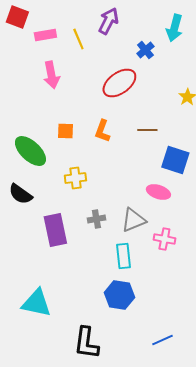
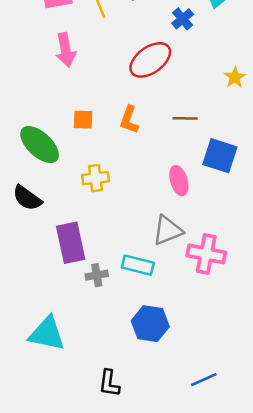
pink ellipse: (158, 192) -> (179, 181), moved, turned 55
gray cross: (96, 219) -> (97, 275), moved
pink cross: (164, 239) -> (206, 254), size x1.4
cyan rectangle: (123, 256) -> (138, 265), moved, turned -70
black L-shape: (86, 343) -> (109, 383), size x0.7

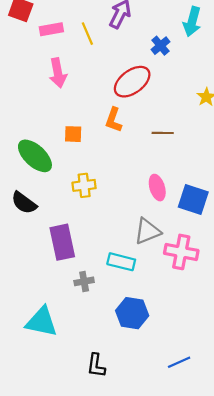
orange L-shape: (129, 120) -> (114, 120), moved
blue square: (220, 156) -> (193, 200), moved
gray cross: (97, 275) -> (84, 281), moved

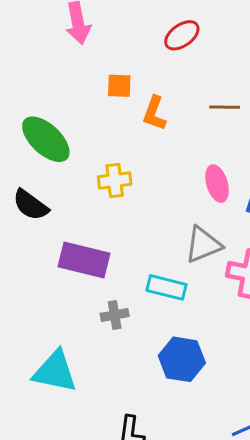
red ellipse: (132, 82) -> (182, 35), size x0.7
orange L-shape: (114, 120) -> (154, 113), moved
orange square: (73, 134) -> (119, 86), moved
purple rectangle: (62, 242) -> (84, 260), turned -64

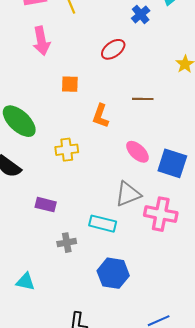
orange L-shape: (154, 113) -> (101, 116), moved
pink ellipse: (217, 184) -> (137, 152), turned -30
purple rectangle: (84, 260) -> (46, 205), size x0.6
cyan triangle: (55, 372) -> (26, 282), size x0.6

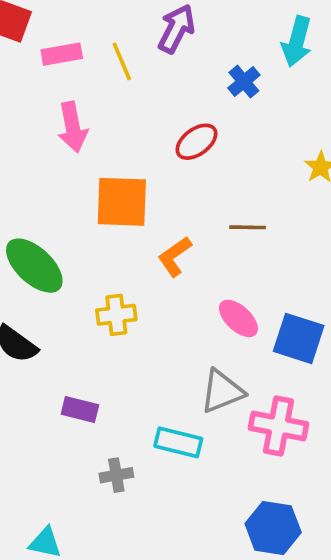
orange square: (70, 84) -> (122, 202), size x1.8
orange L-shape: (101, 116) -> (175, 256), turned 35
blue hexagon: (113, 273) -> (273, 528), moved

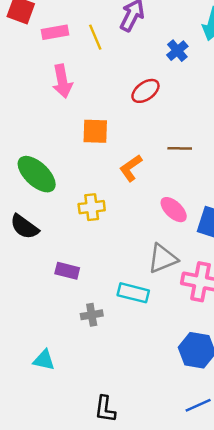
orange square: (122, 202) -> (95, 131), size x0.7

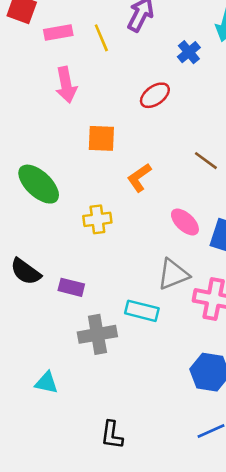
brown line: (180, 148) -> (206, 161), moved, turned 35
black semicircle: (24, 227) -> (26, 272), moved
gray cross: (92, 315) -> (97, 334), size x1.6

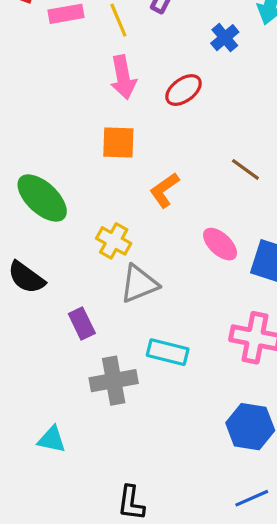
pink arrow: (66, 85) -> (123, 77), moved
yellow cross: (97, 219) -> (114, 241), turned 36
black semicircle: (26, 272) -> (26, 277), moved
gray triangle: (173, 274) -> (139, 284), moved
purple rectangle: (71, 287) -> (82, 323), turned 50

